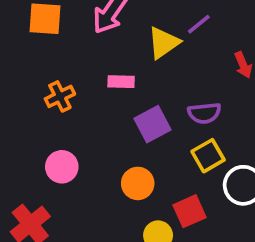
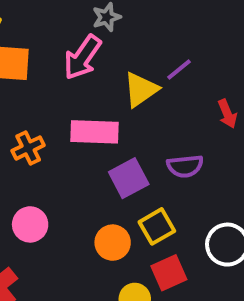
pink rectangle: (121, 82) -> (94, 132), size x1.6
yellow square: (208, 156) -> (157, 226), moved

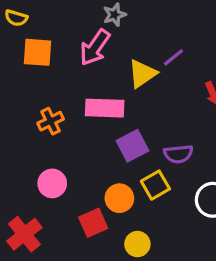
purple semicircle: (185, 166) -> (178, 154), moved
red square: (169, 273) -> (93, 223), moved

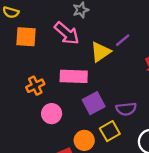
pink arrow: (95, 47) -> (67, 33), turned -84
pink circle: (52, 183) -> (52, 114), moved

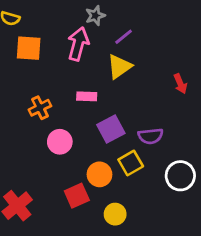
pink arrow: (67, 33) -> (78, 44), turned -116
purple line: (123, 40) -> (124, 37), moved
pink rectangle: (74, 76) -> (87, 96), size x0.6

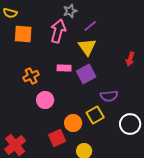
yellow triangle: (119, 67) -> (87, 47), turned -30
red arrow: (180, 84) -> (130, 59), turned 40
purple square: (111, 129) -> (86, 74), moved

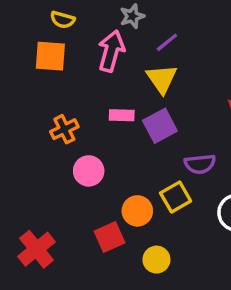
yellow semicircle: (10, 13) -> (63, 20), moved

